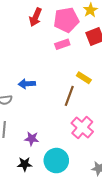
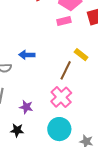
pink cross: (82, 127) -> (61, 97), moved
cyan circle: (56, 161) -> (59, 129), moved

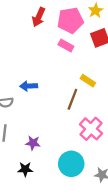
pink rectangle: (64, 21) -> (66, 46), turned 48
pink cross: (61, 97) -> (91, 129), moved

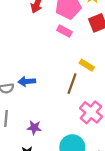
blue arrow: (29, 86) -> (27, 81), moved

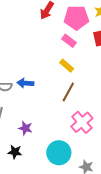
yellow rectangle: (87, 65) -> (67, 66), moved

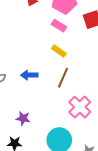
blue arrow: (25, 83) -> (29, 75), moved

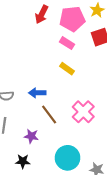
brown line: (63, 78) -> (49, 115), moved, turned -60
pink cross: (80, 107) -> (83, 112), moved

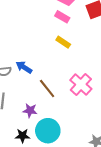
blue arrow: (37, 93) -> (24, 67), moved, turned 35
cyan circle: (68, 158) -> (48, 131), moved

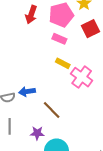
blue arrow: (24, 67) -> (27, 92), turned -35
pink cross: (81, 84) -> (82, 77), moved

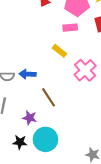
pink rectangle: (59, 39) -> (70, 28), turned -40
yellow rectangle: (63, 63) -> (59, 51), moved

